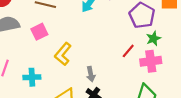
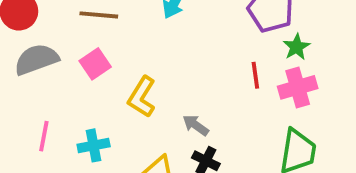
red line: (128, 51) -> (255, 75), turned -40
gray arrow: (91, 74) -> (196, 125), turned 144

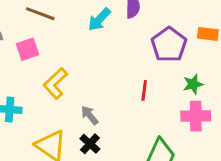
green star: (297, 47) -> (193, 84), moved
pink cross: (298, 87) -> (196, 116), moved

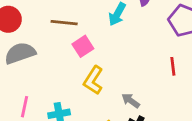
pink square: (28, 49) -> (83, 46), moved

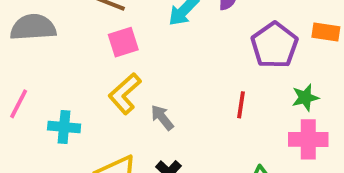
gray arrow: (131, 101) -> (162, 117), moved

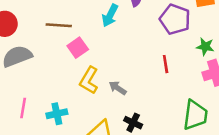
green star: (305, 98) -> (205, 47), turned -30

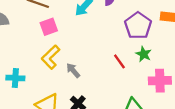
green star: (205, 47) -> (144, 54), moved
red line: (166, 64) -> (119, 61), turned -42

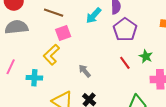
purple pentagon: (138, 26) -> (125, 30), moved
yellow L-shape: (51, 57) -> (51, 55), moved

